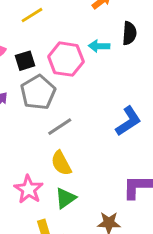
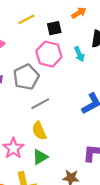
cyan arrow: (99, 46) -> (79, 54), moved, turned -120
black square: (25, 61) -> (54, 28), moved

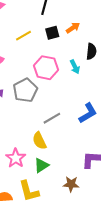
black square: (54, 28) -> (52, 33), moved
gray line: (40, 104) -> (52, 118), moved

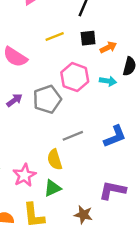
orange arrow: (73, 28) -> (108, 47), moved
cyan arrow: (75, 67) -> (108, 81), turned -64

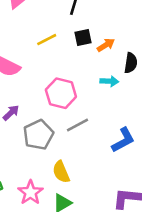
pink hexagon: (75, 77) -> (61, 93), moved
gray pentagon: (47, 99) -> (38, 135), moved
gray line: (73, 136) -> (78, 125), moved

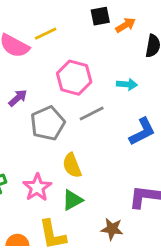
yellow line: (47, 40) -> (46, 34), moved
cyan arrow: (109, 81) -> (127, 84), moved

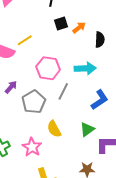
cyan arrow: (127, 84) -> (85, 68), size x1.5
gray line: (92, 113) -> (63, 91), turned -30
green triangle: (72, 200) -> (87, 129), moved

